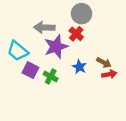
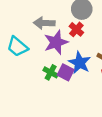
blue star: (79, 67) -> (80, 63), size x1.5
purple square: (30, 70) -> (66, 72), moved

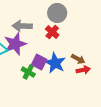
purple star: (56, 42) -> (15, 44), moved
purple square: (66, 72) -> (39, 62), moved

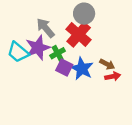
gray arrow: (22, 26) -> (46, 28), turned 48
red cross: (52, 32) -> (79, 34), size x1.6
green cross: (28, 72) -> (58, 53), moved, turned 32

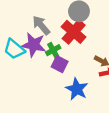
purple star: (38, 48) -> (34, 45), turned 30
blue star: (82, 69) -> (77, 89), moved

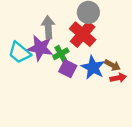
gray arrow: (41, 25) -> (48, 27), turned 36
blue star: (77, 89) -> (93, 67), moved

